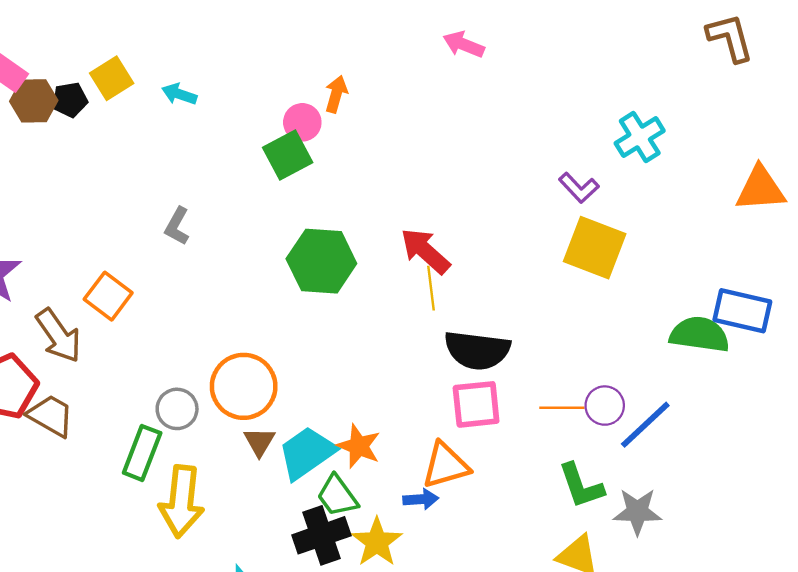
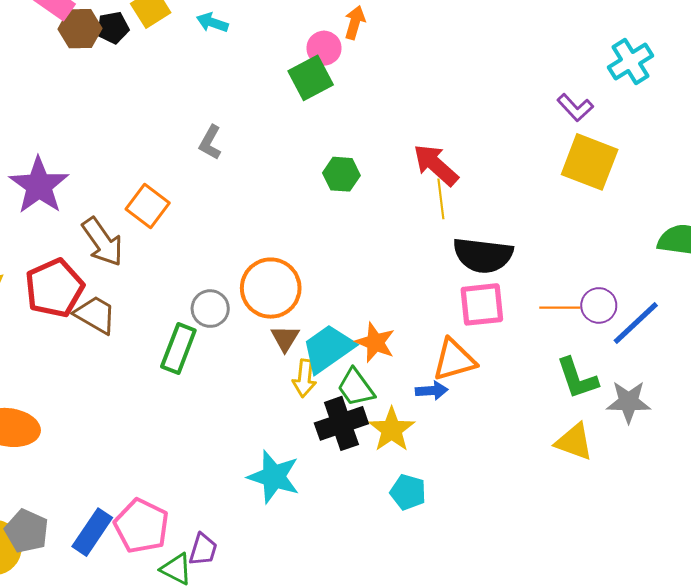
green hexagon: (321, 261) -> (341, 174), size x0.6
yellow arrow: (182, 501) -> (305, 378), moved, size x0.6

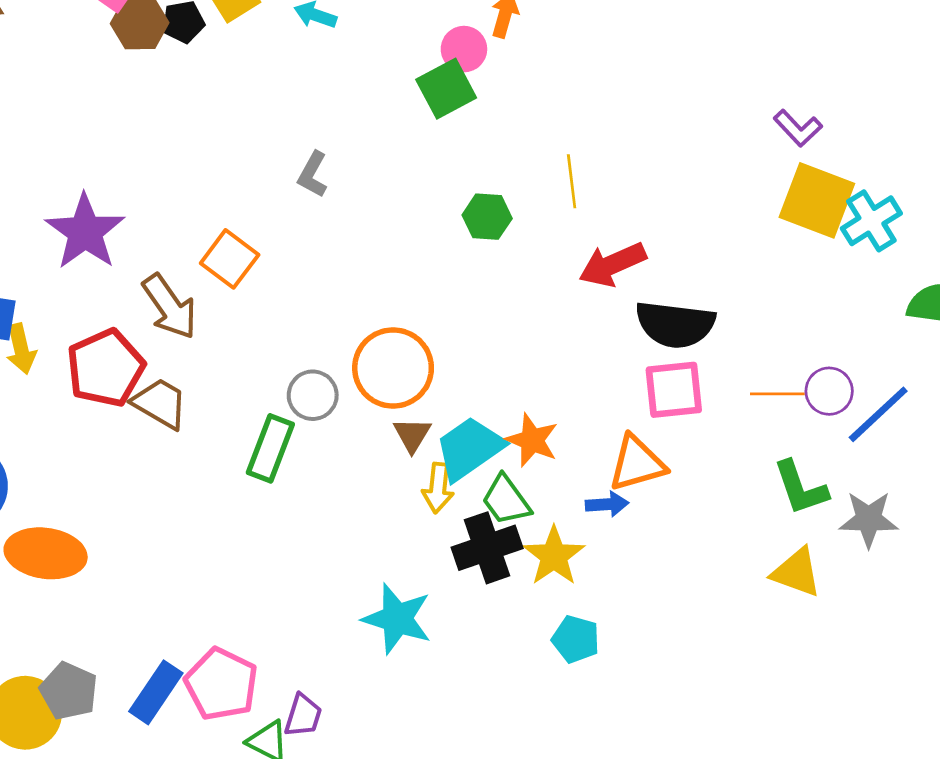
cyan cross: (631, 61) -> (871, 221), moved
red arrow: (436, 165) -> (612, 264), moved, turned -66
yellow line: (441, 199) -> (572, 181), moved

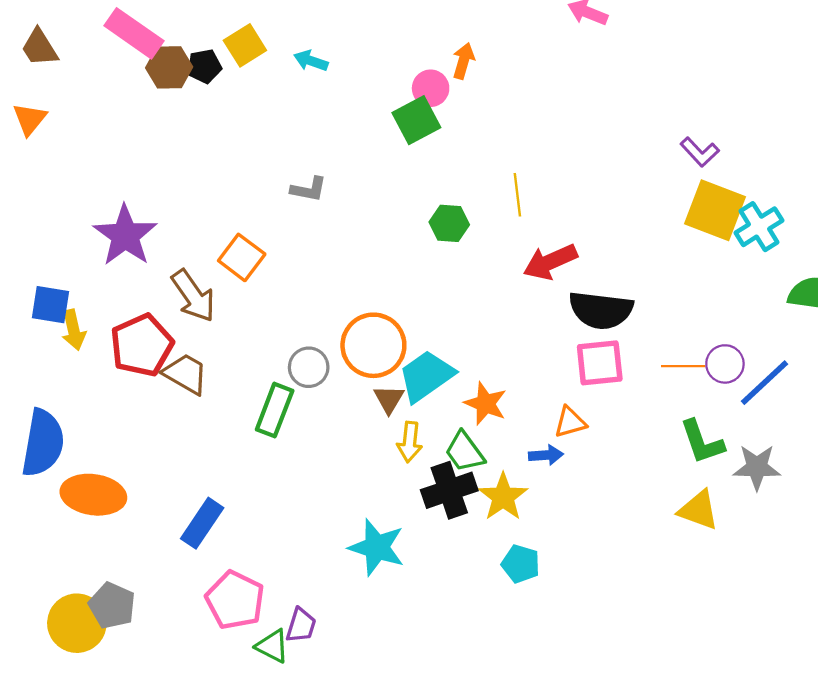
gray L-shape: (313, 174) -> (309, 189), turned -108
cyan trapezoid: (469, 448) -> (426, 376), moved
orange triangle: (637, 463) -> (570, 422), size x0.7
blue rectangle: (156, 692) -> (202, 523), moved

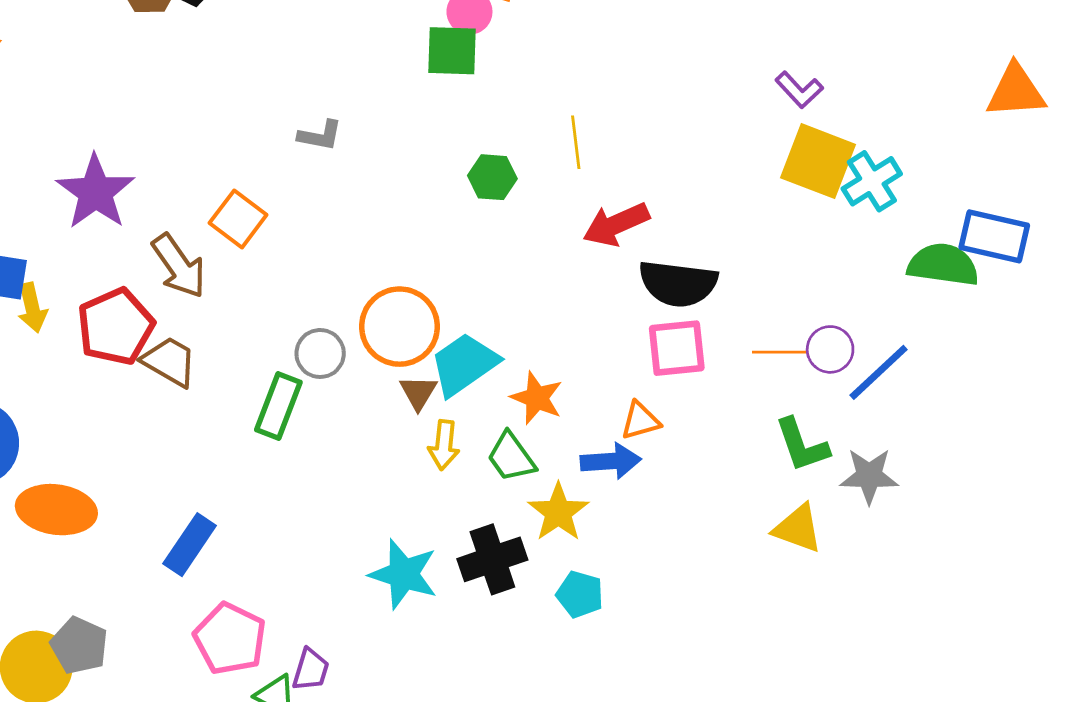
green square: (416, 120) -> (452, 51), turned 30
blue arrow: (546, 455) -> (611, 461), size x1.4
black cross: (449, 490) -> (492, 559), moved

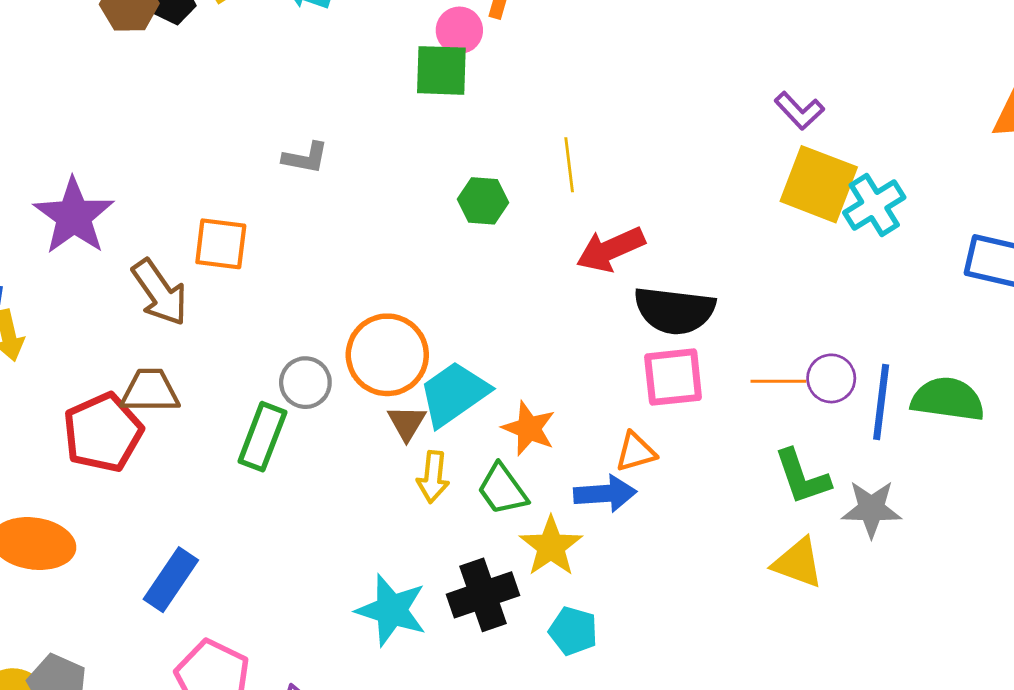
orange square: (238, 219) -> (221, 244), turned -30
green semicircle: (943, 265) -> (948, 399), moved
red pentagon: (116, 327) -> (103, 433), moved
brown trapezoid: (169, 362) -> (150, 391), turned -30
blue line: (879, 372) -> (881, 402), turned -40

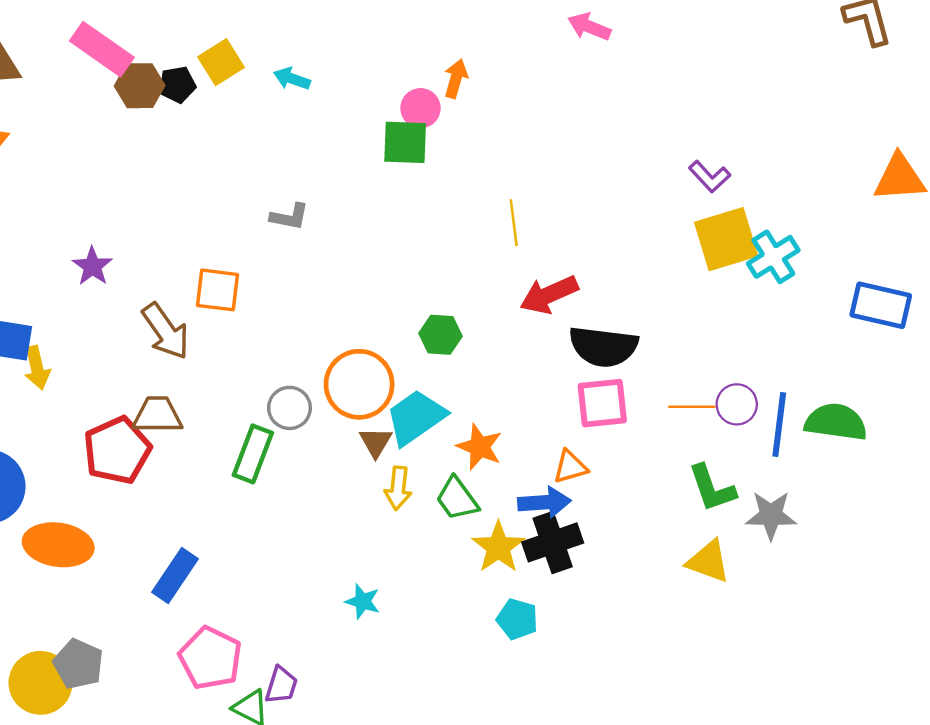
yellow square: (819, 184) -> (726, 239), turned -38
green hexagon: (483, 201) -> (441, 335), moved
purple star: (74, 216) -> (92, 266), size x0.6
black cross: (483, 595) -> (553, 542), moved
cyan star: (391, 610) -> (363, 601), size x0.6

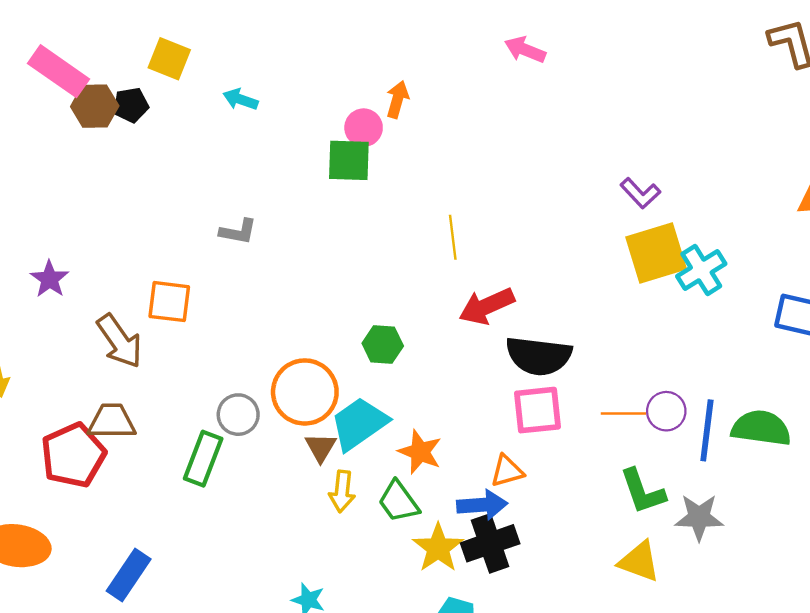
yellow square: (221, 62) -> (169, 59), moved, turned -36

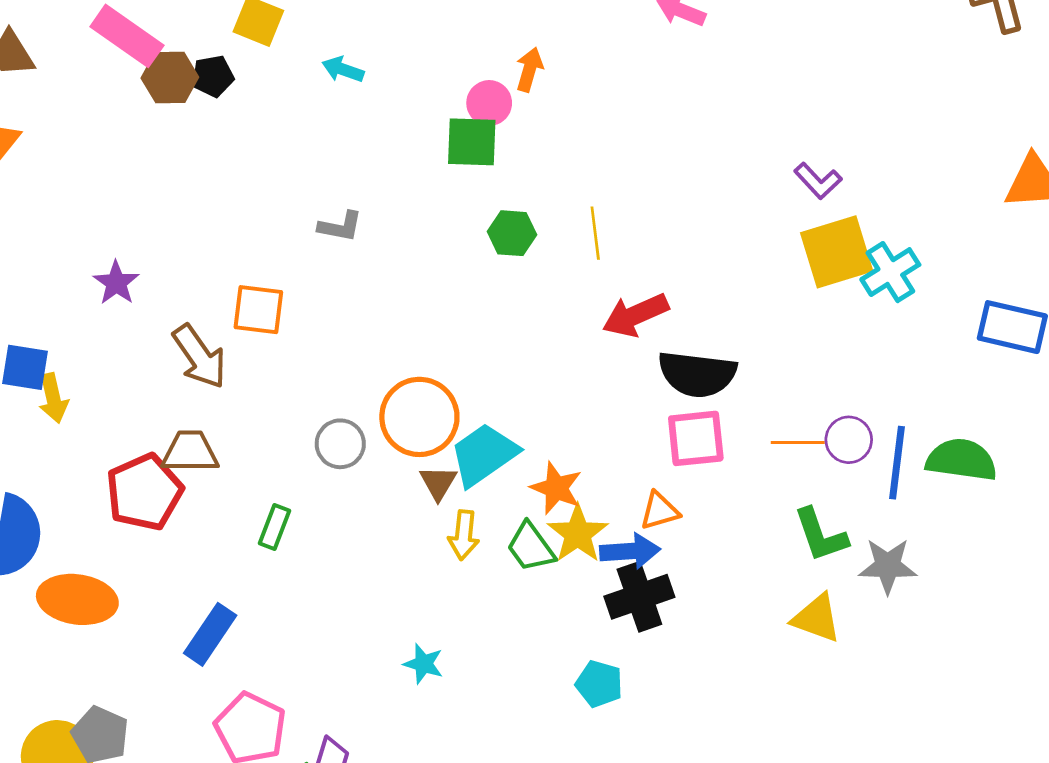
green hexagon: (383, 345) -> (512, 233), moved
green rectangle: (203, 459) -> (275, 527), moved, size x0.7
yellow star: (438, 548) -> (578, 534), moved

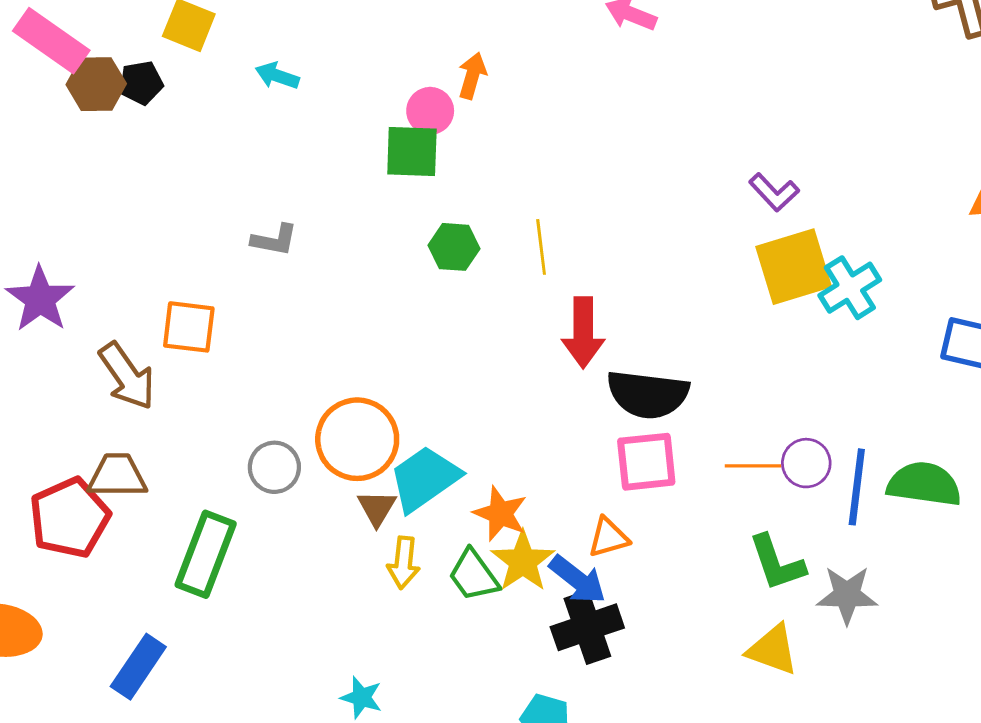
purple star: (116, 283) -> (40, 299), size x1.4
red arrow: (635, 315) -> (583, 333), turned -66
green rectangle: (275, 527) -> (206, 554), size x1.8
blue arrow: (630, 551) -> (578, 580), turned 42

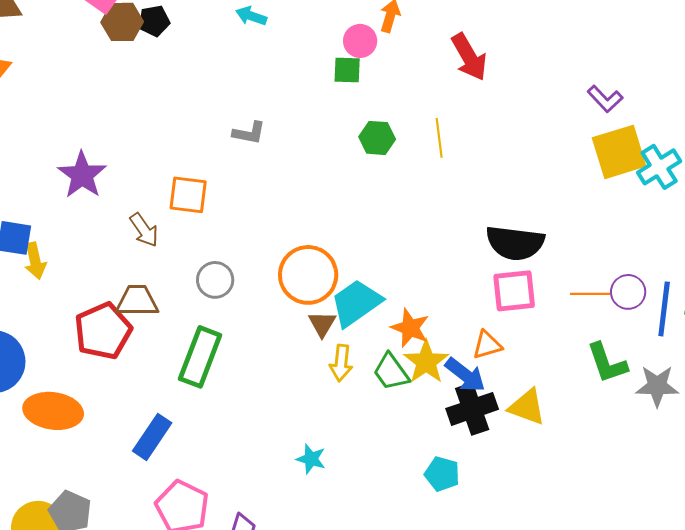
green square: (412, 152) -> (347, 70), size x0.7
red arrow: (583, 333) -> (469, 57), moved, turned -30
brown arrow: (127, 376) -> (144, 230), size x0.7
gray circle: (274, 467) -> (215, 280), moved
yellow triangle: (773, 650) -> (527, 407), moved

